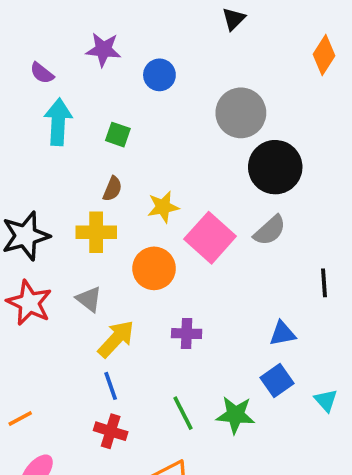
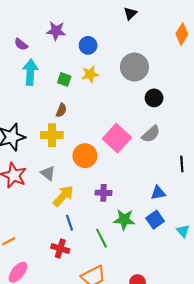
black circle: (275, 167) -> (154, 98), size x0.6
yellow star: (163, 207) -> (90, 74), moved
blue line: (111, 386) -> (69, 223), moved
green star: (235, 415) -> (124, 220), moved

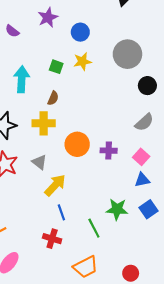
purple star: (56, 31) -> (48, 17), turned -30
cyan arrow: (30, 72) -> (22, 79), moved
pink square: (117, 138) -> (141, 157), moved, size x0.6
purple cross: (103, 193) -> (109, 151), moved
blue triangle: (158, 193) -> (142, 180), moved

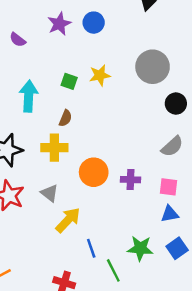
blue circle: (80, 32) -> (94, 23), moved
pink square: (141, 157) -> (169, 187), turned -35
blue line: (61, 212) -> (91, 248), moved

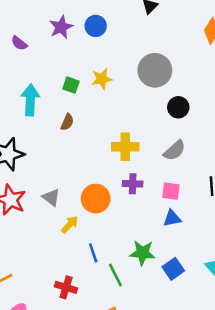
yellow cross: (54, 148) -> (125, 147), moved
orange circle: (94, 172) -> (96, 199), moved
yellow arrow: (68, 220) -> (70, 224), size x0.7
blue square: (177, 248) -> (173, 269), moved

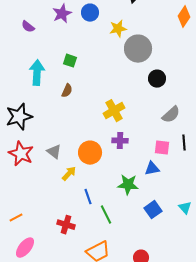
yellow star: (102, 79) -> (118, 29), moved
yellow cross: (125, 147) -> (114, 111), turned -30
gray semicircle: (175, 150) -> (171, 115), moved
pink square: (171, 191) -> (162, 148), moved
green star: (143, 253) -> (128, 185), moved

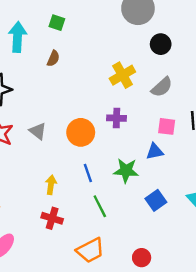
yellow cross: (114, 111) -> (122, 75), moved
gray semicircle: (171, 115) -> (162, 87), moved
yellow arrow: (69, 174) -> (51, 185), moved, turned -35
blue line: (88, 197) -> (88, 173), moved

